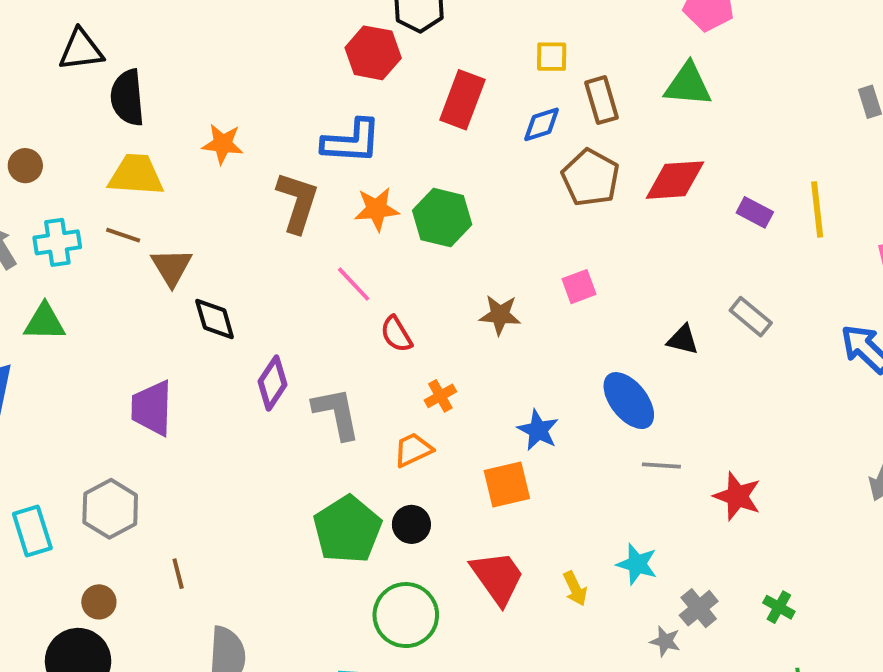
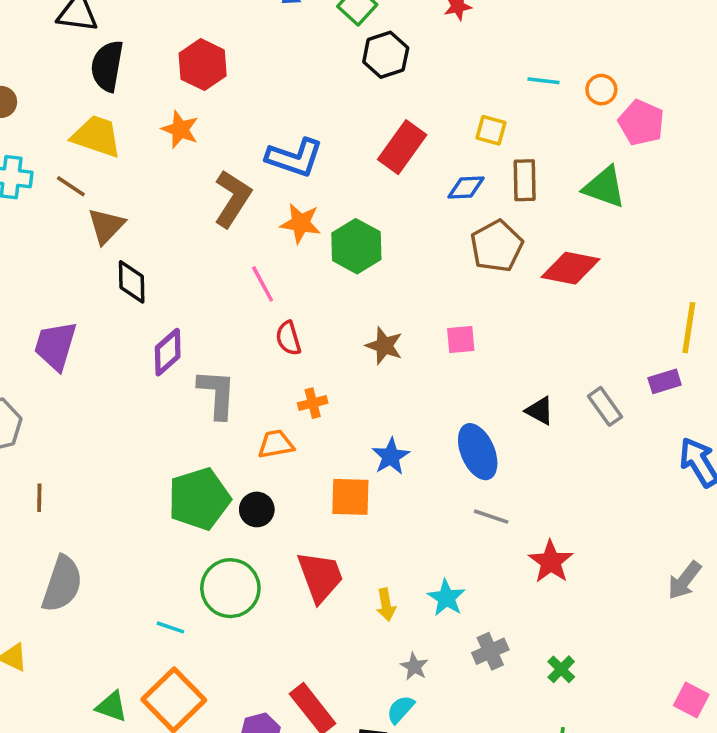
red hexagon: (373, 53) -> (203, 65), moved
purple rectangle: (755, 212) -> (665, 381), moved, turned -60
gray star: (665, 641) -> (414, 667), moved

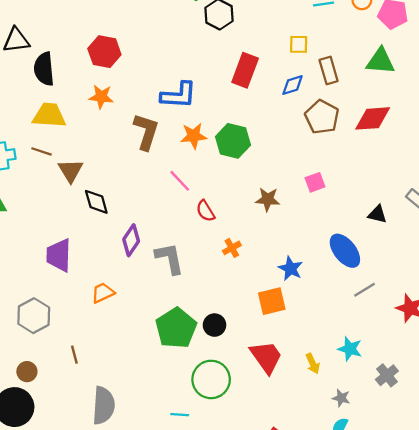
orange trapezoid: (276, 444) -> (103, 293), moved
gray line: (491, 517) -> (365, 290), turned -35

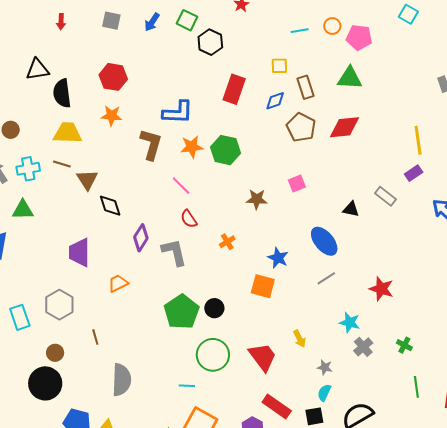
red semicircle: (205, 211) -> (189, 219), moved
gray line: (365, 290) -> (326, 278), moved
orange square: (272, 301) -> (263, 286), turned 30
cyan star: (350, 349) -> (350, 322), moved
red trapezoid: (266, 357) -> (263, 357), moved

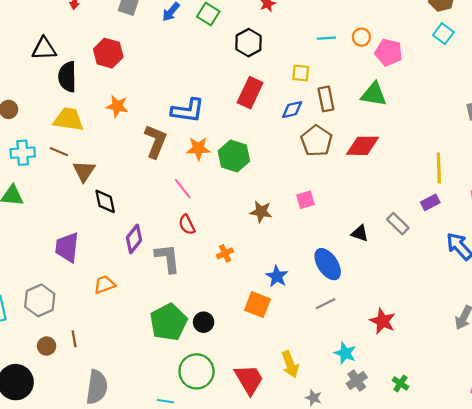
black hexagon: (210, 42) -> (249, 43), moved
red hexagon: (113, 77) -> (108, 53), moved
yellow arrow: (299, 339) -> (290, 364), size x1.4
brown circle: (55, 353) -> (47, 346), moved

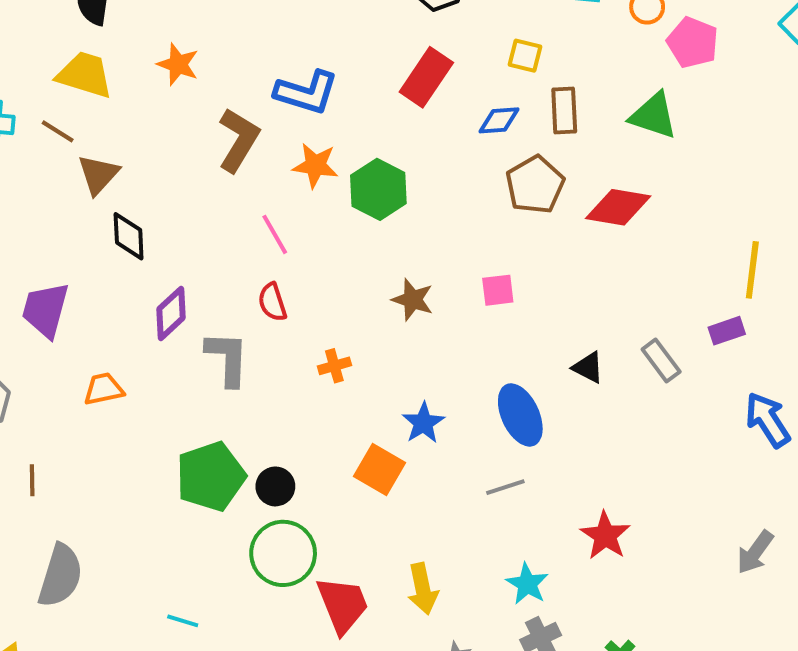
green circle: (197, 371) -> (283, 553), moved

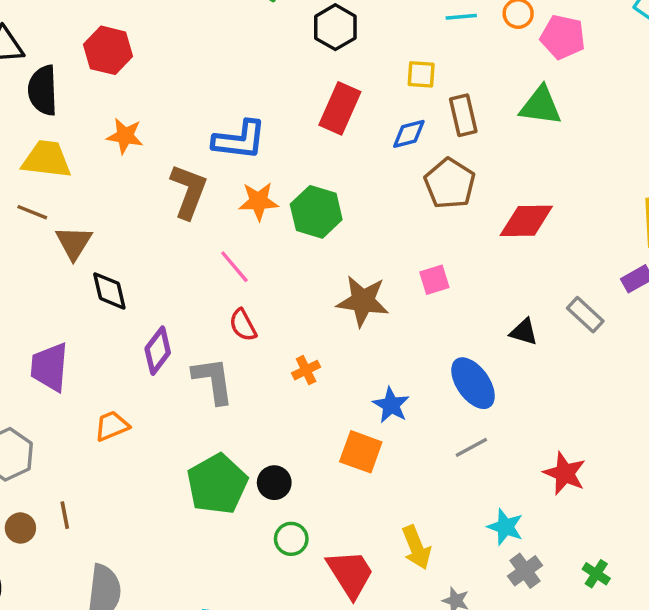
red diamond: (618, 207) -> (526, 221), moved
brown star: (413, 300) -> (363, 301), size x1.4
green circle: (283, 553) -> (291, 539), size x0.6

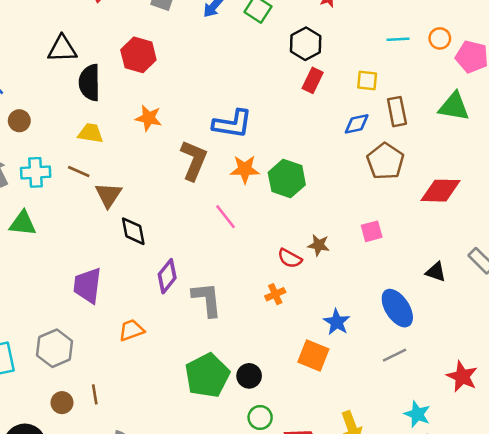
red rectangle: (340, 108) -> (313, 80), moved, size x0.7
yellow trapezoid: (47, 159) -> (91, 133), size x0.7
brown star: (363, 301) -> (319, 245), size x0.6
red semicircle: (243, 325) -> (290, 258), moved, turned -35

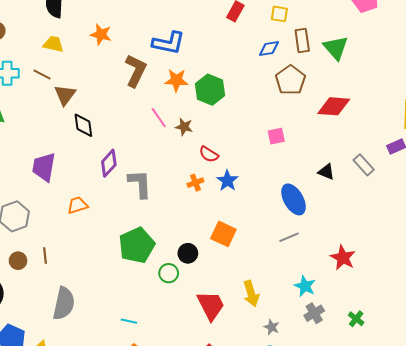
green triangle: (454, 107) -> (336, 48), moved, turned 36
brown star: (319, 245) -> (184, 127), moved
blue star: (337, 322) -> (227, 181), moved
black circle: (249, 376) -> (188, 253), moved
green circle: (260, 417) -> (169, 273), moved

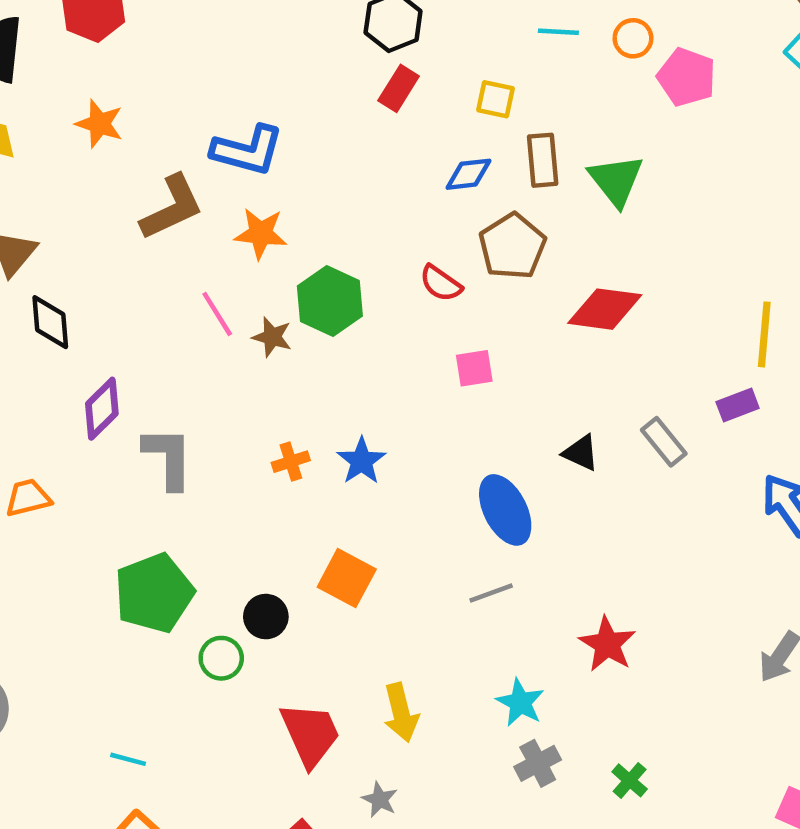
brown L-shape: (136, 71) -> (172, 207), turned 36
green hexagon: (210, 90) -> (330, 301), moved
red semicircle: (209, 154) -> (441, 283), moved
gray star: (272, 327) -> (380, 800), moved

